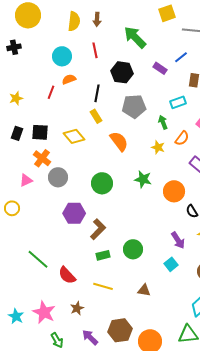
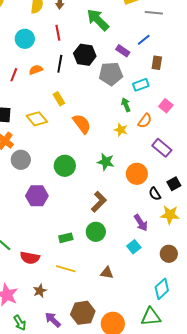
orange semicircle: (69, 79) -> (36, 70), moved
black line: (97, 93) -> (60, 64), moved
gray pentagon: (134, 106) -> (111, 74), moved
brown L-shape: (98, 229) -> (99, 202), moved
red semicircle: (67, 275) -> (30, 258), turned -36

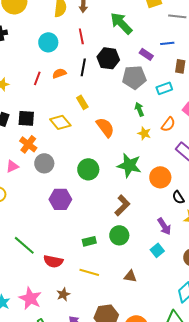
blue line: (144, 40) -> (167, 43), turned 32
green arrow: (126, 105) -> (139, 109), moved
green star: (106, 162) -> (129, 165), size x1.4

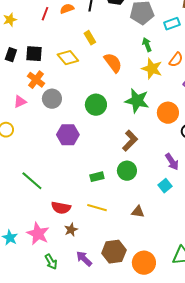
yellow star: (144, 133) -> (152, 69), size x1.5
red semicircle: (53, 261) -> (61, 208), moved

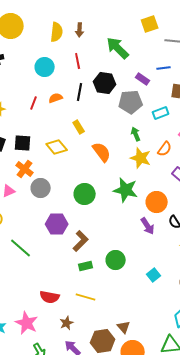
brown L-shape: (130, 141) -> (81, 241), moved
purple arrow: (172, 162) -> (148, 226), moved
green line: (32, 181) -> (21, 248), moved
brown triangle: (138, 212) -> (124, 327), moved, turned 40
brown star: (71, 230) -> (67, 323), moved

